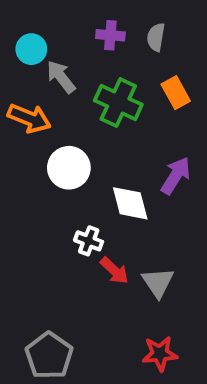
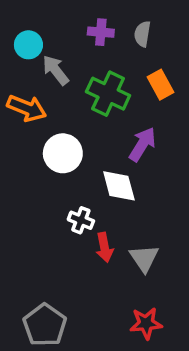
purple arrow: (176, 176) -> (142, 144), moved
red arrow: (114, 271) -> (104, 247), turned 36

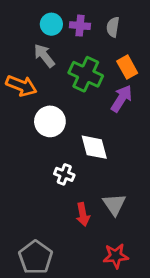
cyan circle: (28, 45) -> (51, 24), moved
purple arrow: (142, 144) -> (121, 99), moved
red arrow: (104, 247) -> (83, 214), moved

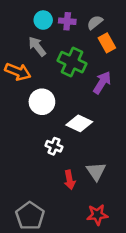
gray semicircle: (113, 27) -> (95, 22), turned 42
orange rectangle: (127, 67) -> (107, 43), moved
white diamond: (94, 147) -> (79, 123), turned -50

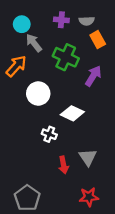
cyan circle: (43, 20) -> (22, 24), moved
gray semicircle: (95, 22) -> (87, 21), turned -144
orange arrow: (18, 72) -> (16, 66), turned -70

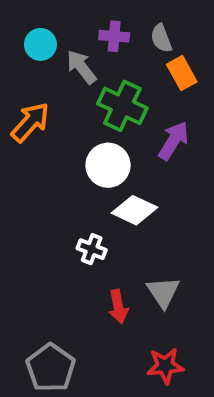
gray semicircle: (87, 21) -> (161, 38), turned 72
gray arrow: (34, 43) -> (81, 67), moved
white circle: (38, 94) -> (108, 165), moved

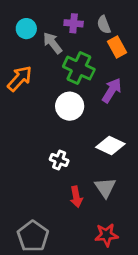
white diamond: (135, 210) -> (110, 146), moved

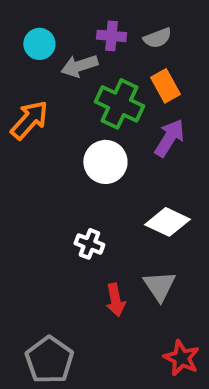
gray semicircle: (104, 25) -> (158, 38), turned -90
gray arrow: (53, 43) -> (79, 66), turned -70
orange rectangle: (117, 47) -> (166, 86), moved
red star: (106, 235) -> (182, 358), moved, turned 30

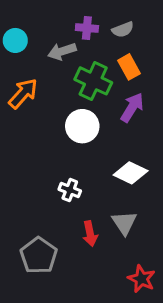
cyan circle: (39, 44) -> (15, 40), moved
gray pentagon: (49, 360) -> (39, 255), moved

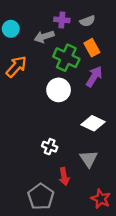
white cross: (70, 190) -> (50, 147), moved
red arrow: (90, 234) -> (64, 177), moved
gray pentagon: (39, 255) -> (41, 197), moved

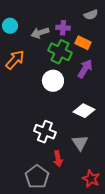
purple cross: (62, 20) -> (63, 28), moved
gray semicircle: (87, 21) -> (91, 15), moved
orange rectangle: (92, 48) -> (83, 43), turned -35
white cross: (50, 147) -> (45, 132), size x1.5

